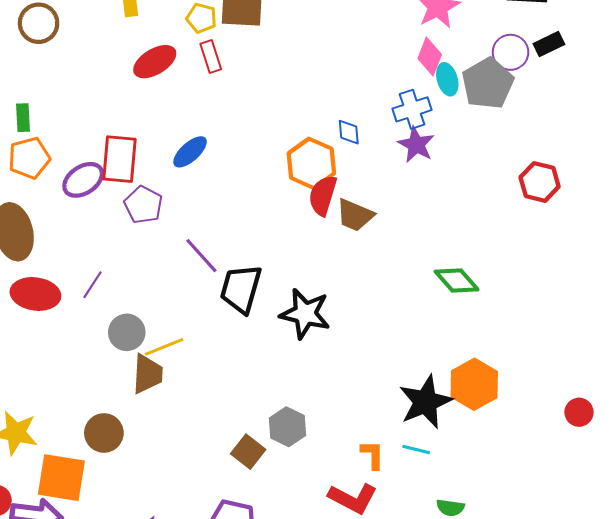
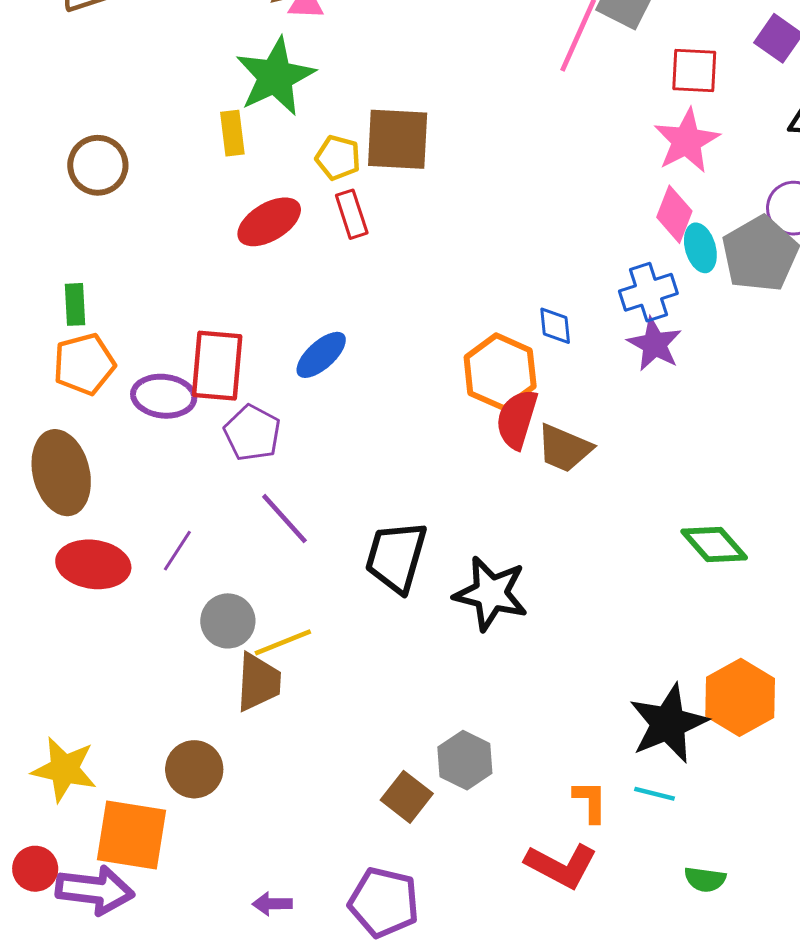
purple ellipse: (83, 180) -> (164, 396), turned 39
purple line: (201, 256) -> (284, 519), moved

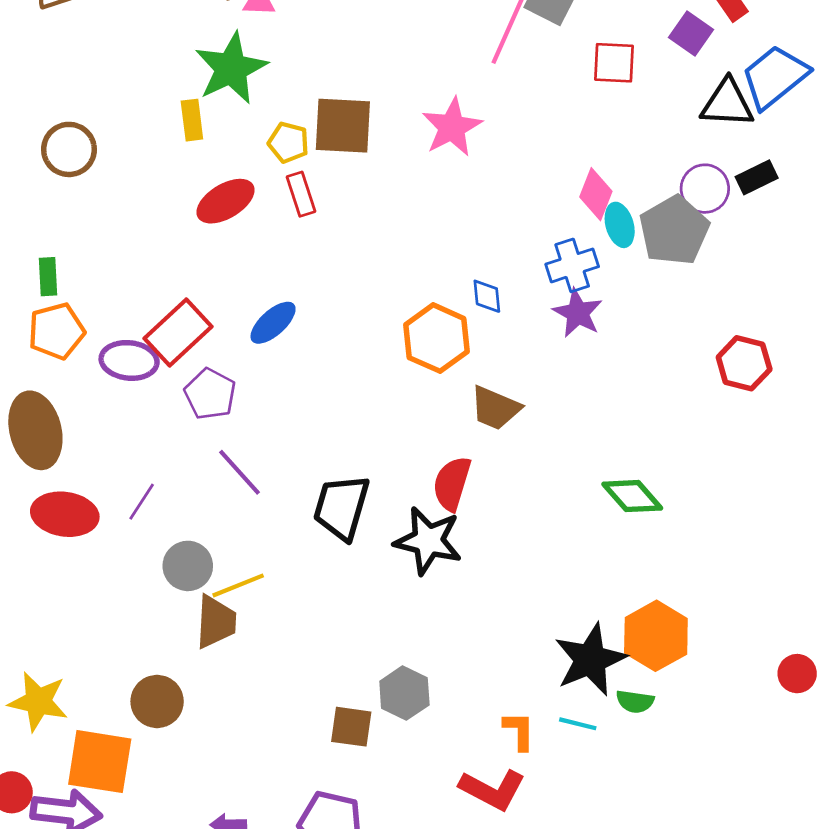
pink star: (687, 141) -> (452, 127), moved
red rectangle: (217, 366) -> (178, 333), turned 42
red semicircle: (517, 419) -> (452, 483), moved
brown square: (407, 797) -> (351, 727), turned -30
green semicircle: (705, 879) -> (635, 701), moved

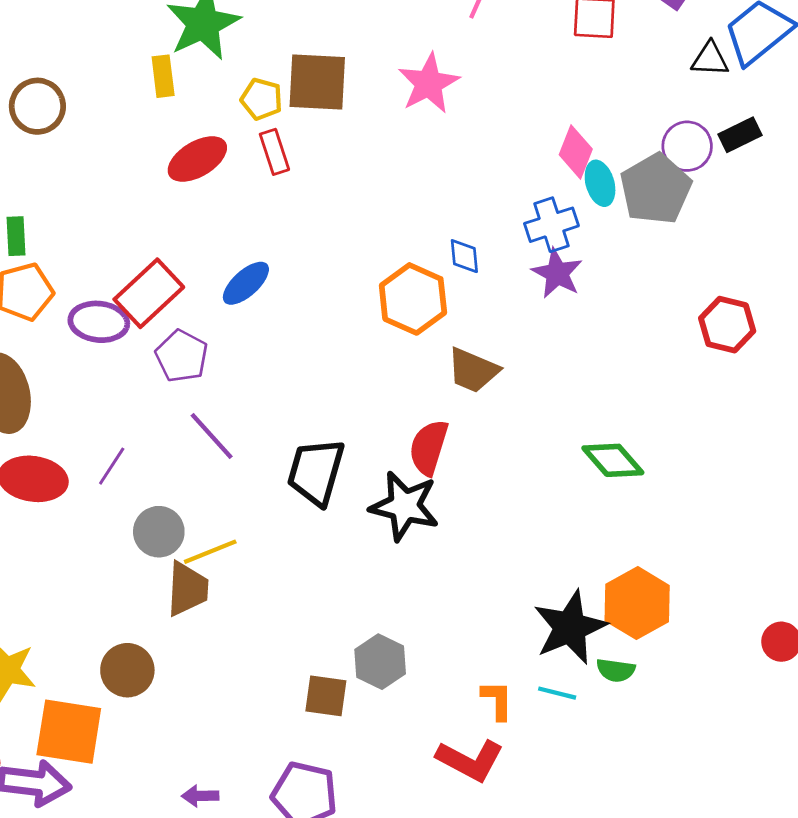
black triangle: (727, 103) -> (710, 59), size x0.7

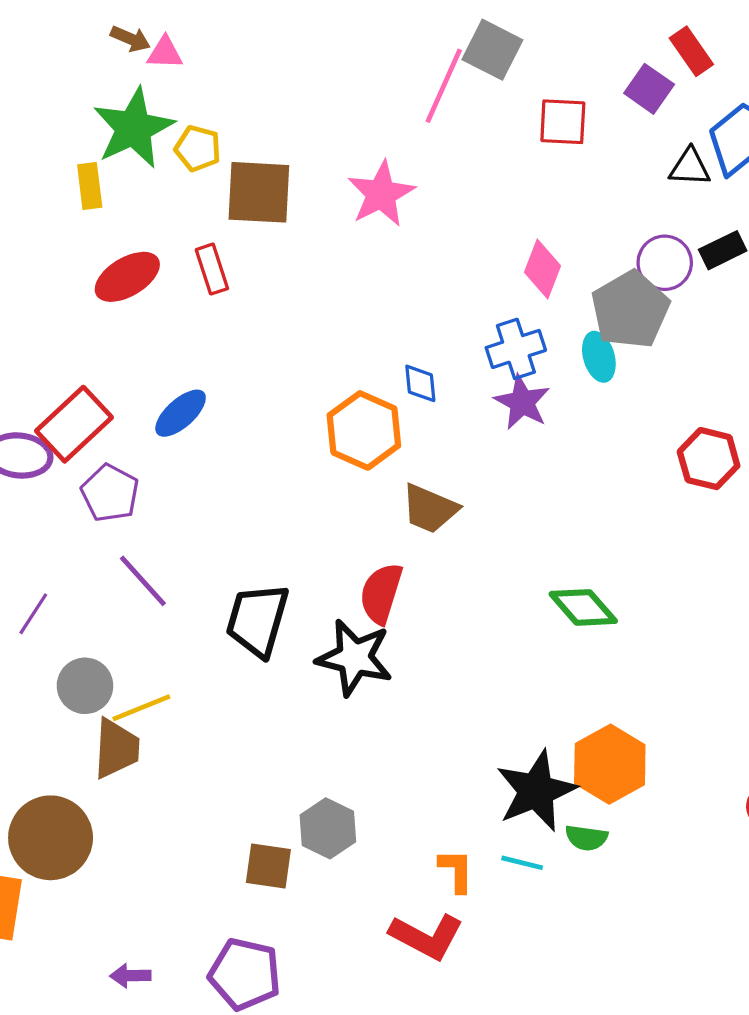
yellow pentagon: (262, 99) -> (198, 148), moved
cyan ellipse: (600, 183) -> (599, 357), moved
brown circle: (127, 670) -> (51, 838), size x1.4

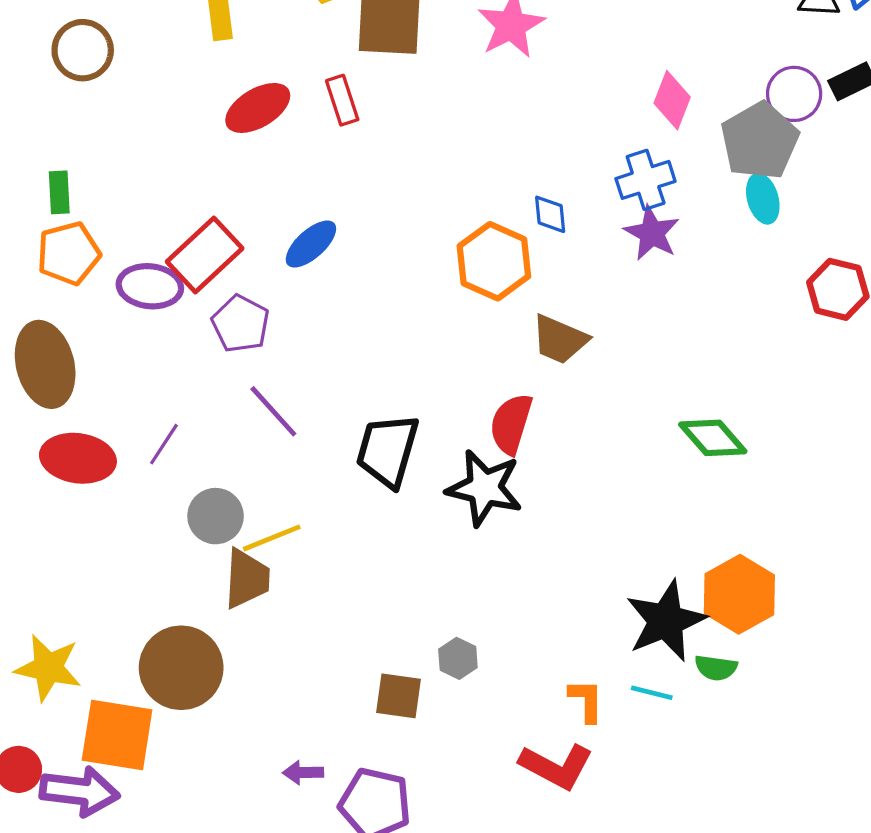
cyan ellipse: (599, 357) -> (763, 199), moved
gray hexagon: (328, 828) -> (458, 658), size x0.7
purple arrow: (130, 976) -> (303, 773), moved

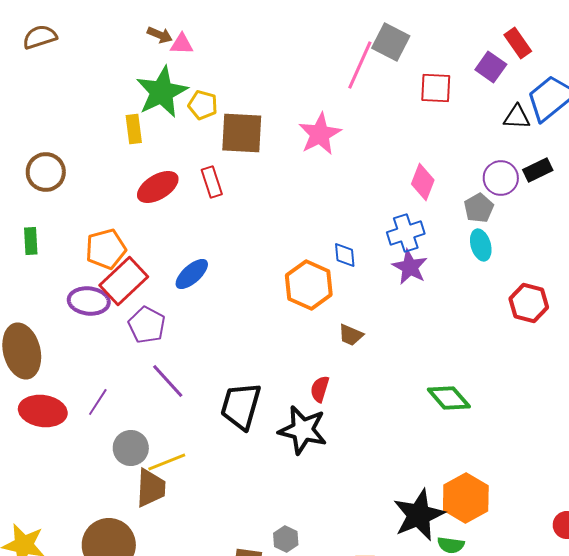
brown circle: (83, 50) -> (46, 172), moved
gray pentagon: (760, 141) -> (479, 208), size x0.6
orange pentagon: (69, 253) -> (106, 249), moved
brown trapezoid: (560, 339) -> (351, 335), size x0.7
red semicircle: (511, 424) -> (320, 389), size x0.7

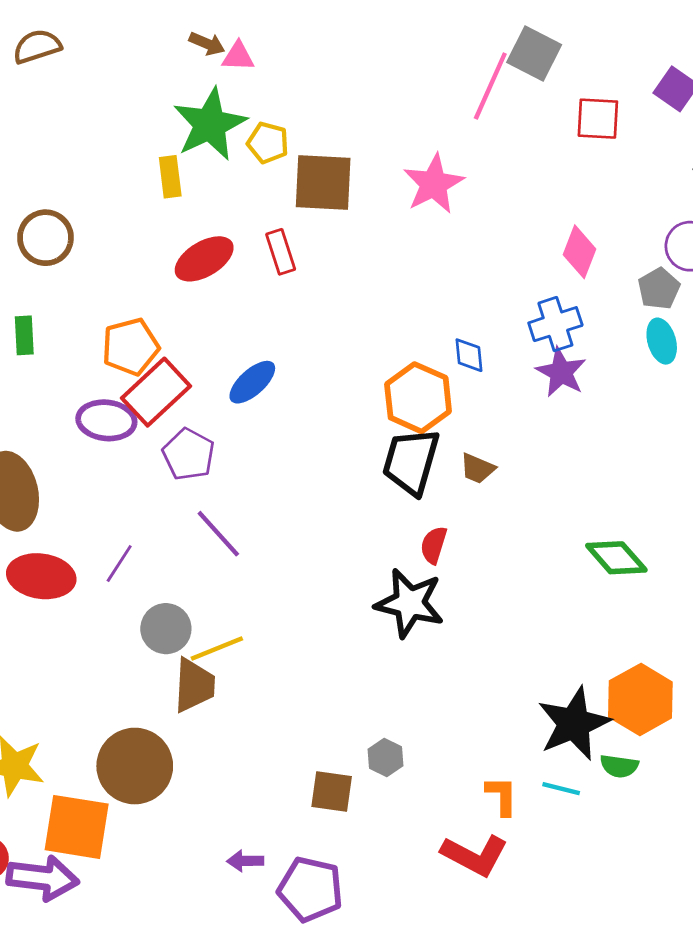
black trapezoid: (241, 406) -> (411, 461), moved

